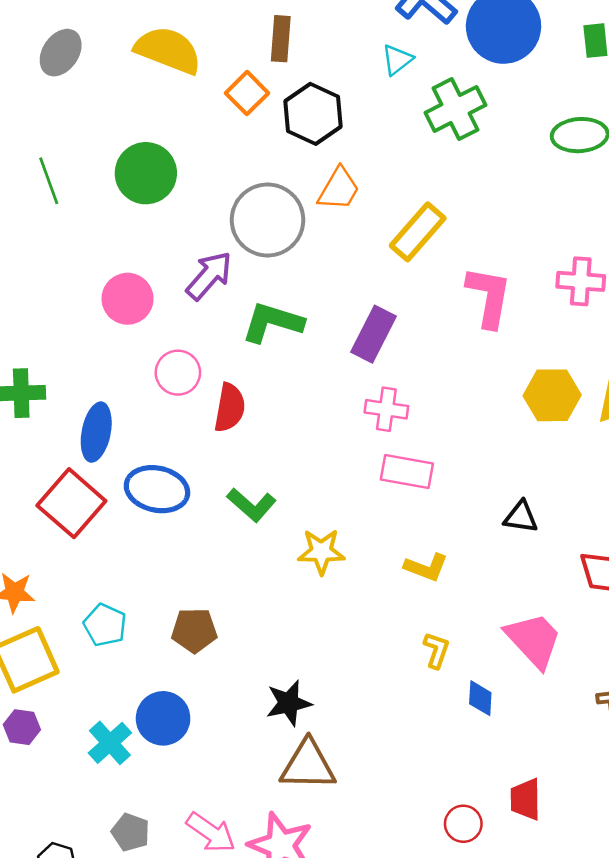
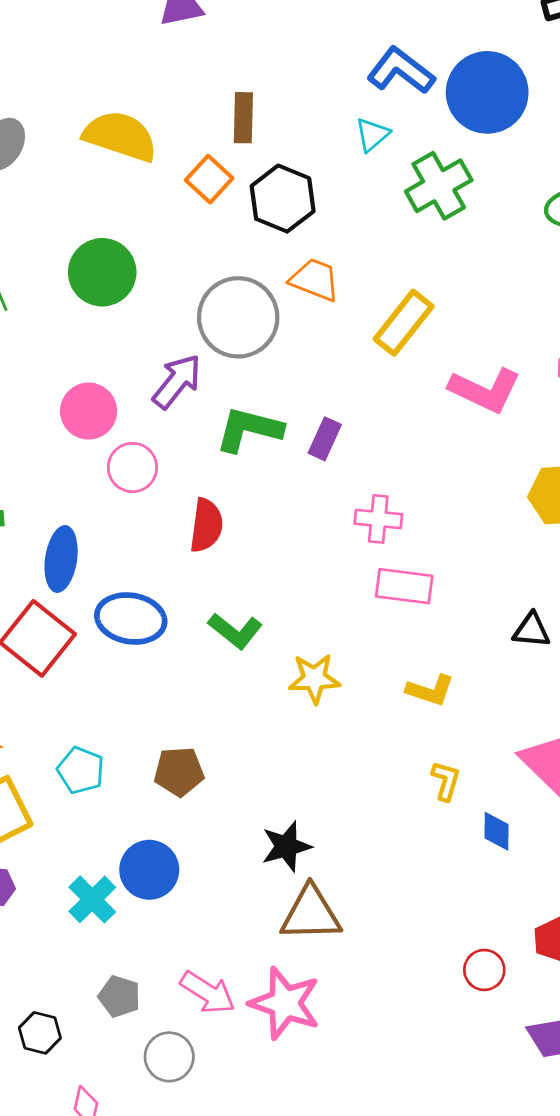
orange trapezoid: (339, 189) -> (315, 280), turned -96
pink L-shape: (489, 297) -> (485, 390), turned 108
purple rectangle: (373, 334) -> (325, 439), moved, size x0.7
pink circle: (178, 373) -> (132, 467), moved

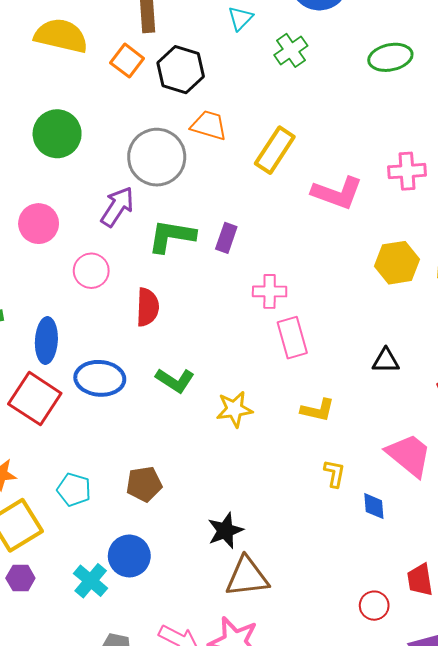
green cross: (439, 186) -> (291, 50), size x0.7
pink circle: (89, 411) -> (39, 224), moved
pink rectangle: (404, 586) -> (292, 338), turned 72

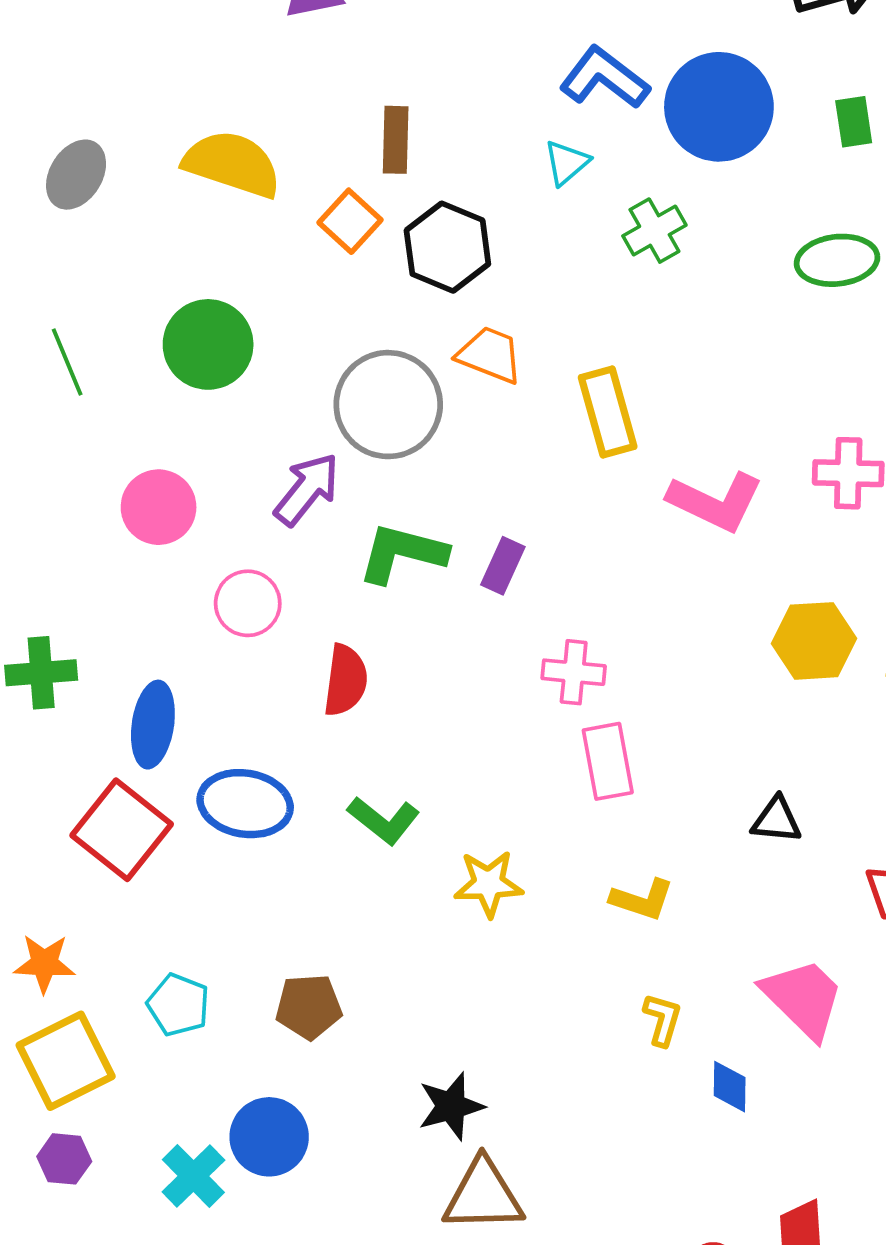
yellow rectangle: (275, 150) -> (608, 412), turned -54

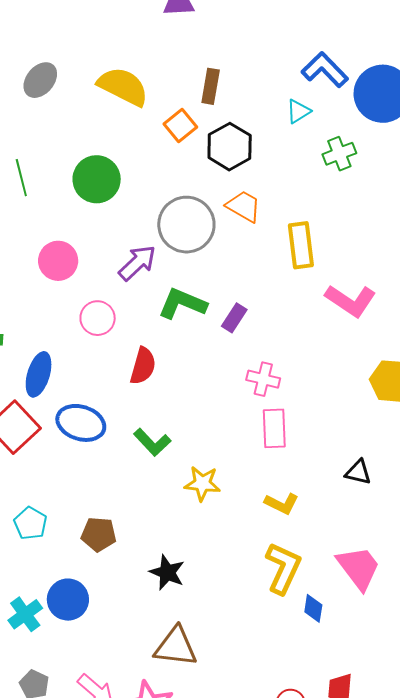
yellow L-shape: (662, 1020) -> (283, 568), size x1.8
black star: (451, 1106) -> (167, 572), moved, turned 30

